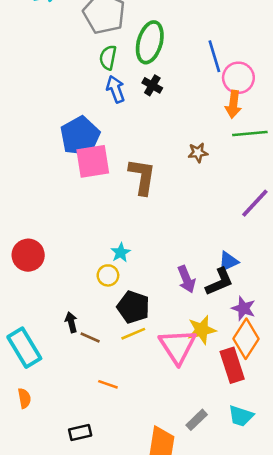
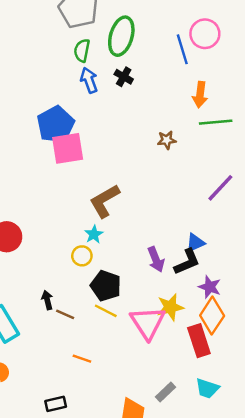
pink circle: (238, 78) -> (205, 34), moved
brown L-shape: (142, 177) -> (105, 201), moved, turned -129
yellow line: (133, 334) -> (106, 311), turned 50

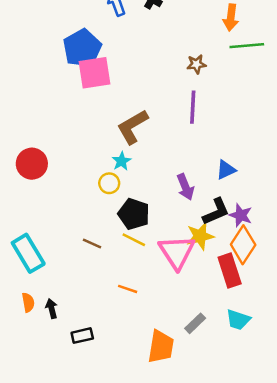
purple line: (220, 188) -> (193, 107), moved, turned -40
black L-shape: (187, 262) -> (216, 212), moved
black arrow: (47, 300) -> (51, 309), moved
orange line: (82, 359) -> (128, 289), moved

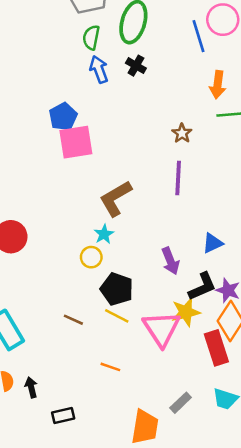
blue pentagon: (82, 48) -> (63, 117), size x0.7
brown star: (196, 64) -> (182, 133), turned -30

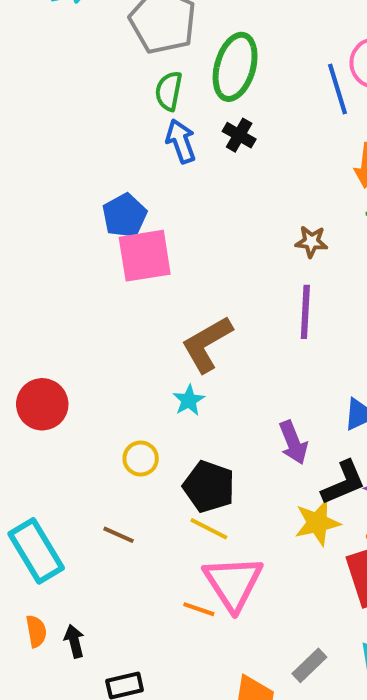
brown star: (182, 133) -> (311, 242), turned -30
yellow circle: (91, 257) -> (141, 459), moved
brown line: (73, 320) -> (119, 535), moved
pink triangle: (161, 329) -> (233, 583), moved

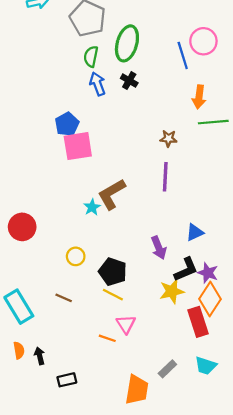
cyan star: (189, 400) -> (92, 207), moved
pink triangle: (233, 583) -> (126, 324), size x0.6

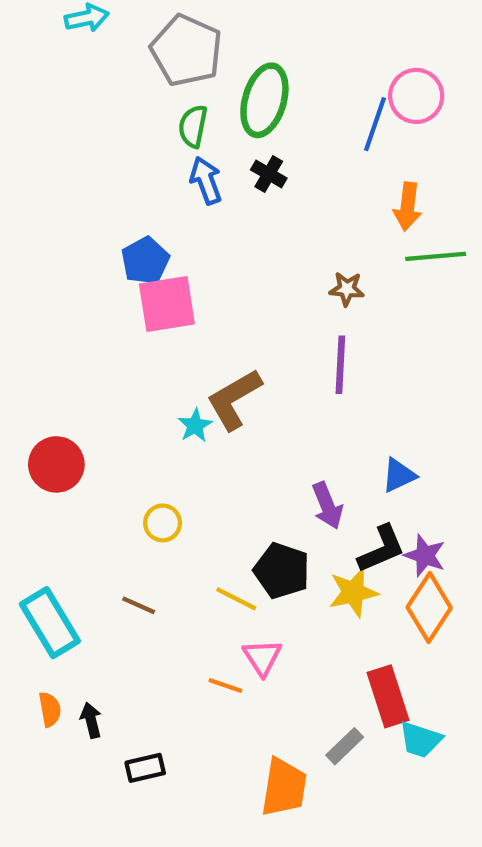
blue line: (183, 55) -> (375, 124), turned 36
black pentagon: (113, 272) -> (282, 571), moved
red rectangle: (198, 322) -> (388, 696), moved

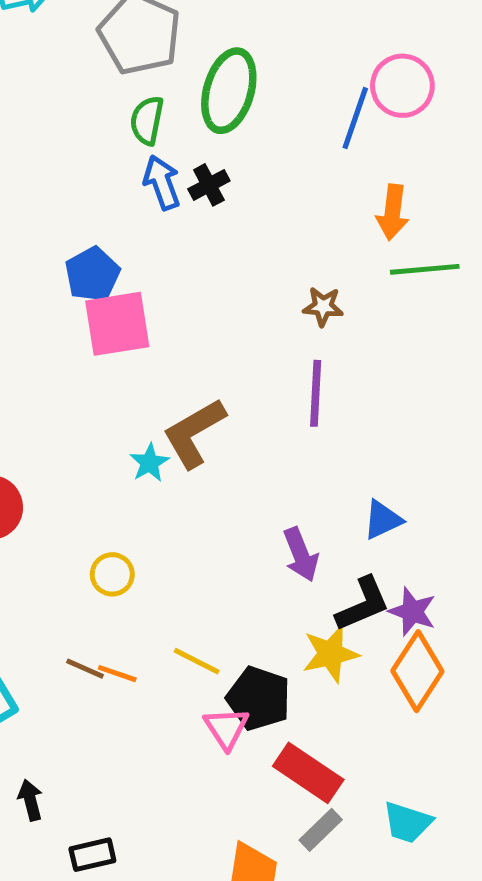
black cross: (269, 174) -> (209, 185), moved, turned 32
black pentagon: (282, 571) -> (259, 698), moved
orange line: (225, 686) -> (117, 674), moved
red rectangle: (388, 696) -> (308, 773), moved, turned -38

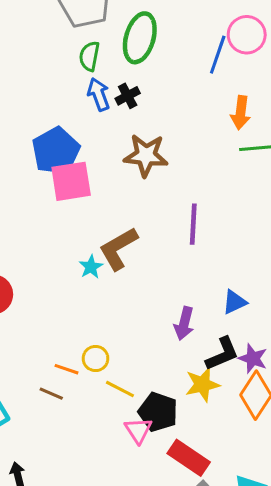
blue pentagon: (92, 274) -> (56, 151), size x1.4
brown star: (323, 306) -> (146, 155), moved, size x1.8
purple arrow: (301, 555) -> (184, 323), turned 36
yellow circle: (112, 574) -> (96, 358), moved
orange line: (117, 674) -> (66, 369), moved

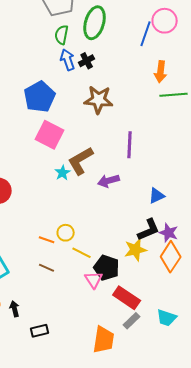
pink square: (71, 181) -> (50, 135), moved, turned 36
purple arrow: (184, 323) -> (109, 181), moved, turned 60
brown line: (51, 394) -> (47, 268), moved

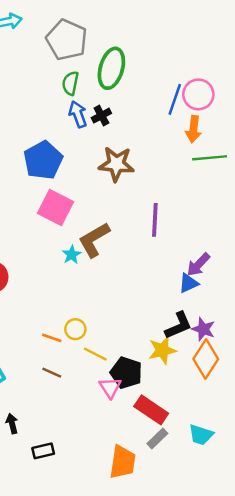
pink circle: (165, 21) -> (198, 94), moved
blue line: (146, 34) -> (175, 99), moved
purple arrow: (109, 181) -> (198, 265), moved, turned -30

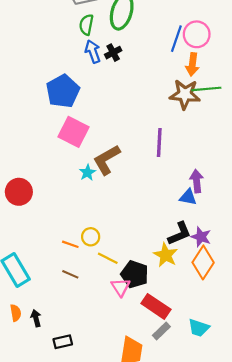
brown star: (116, 164) -> (185, 94), moved
purple arrow: (198, 265) -> (197, 181), turned 130
blue triangle: (188, 283) -> (188, 197), turned 36
yellow star: (162, 350) -> (166, 255), turned -30

